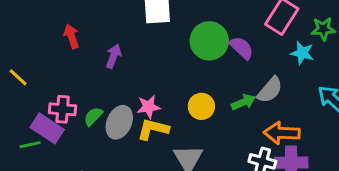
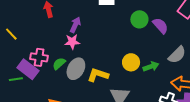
green circle: (209, 41) -> (139, 19), size x0.7
green arrow: (243, 102) -> (151, 67), moved
pink star: (149, 107) -> (72, 42), moved

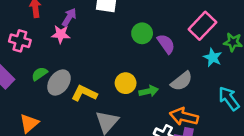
purple arrow: (75, 25) -> (69, 17), moved
pink star: (72, 42) -> (61, 34), moved
pink cross: (39, 57) -> (20, 41), moved

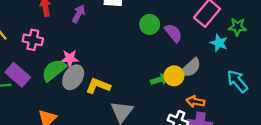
pink star: (61, 34) -> (70, 58), moved
green semicircle: (40, 74) -> (54, 70), size x1.6
yellow circle: (126, 83) -> (174, 76), moved
orange arrow: (184, 117) -> (195, 102), size x0.7

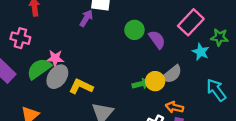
purple arrow: (79, 14) -> (86, 18), moved

